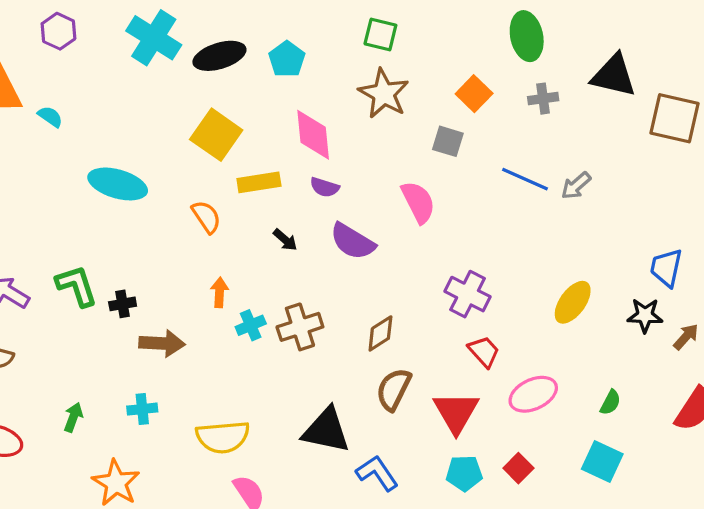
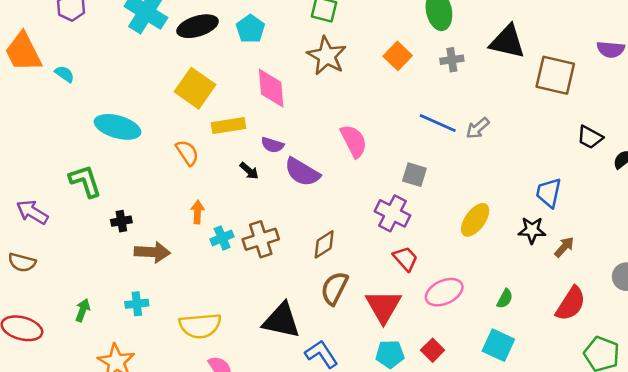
gray square: (448, 141) -> (414, 175), moved
purple semicircle: (325, 187) -> (272, 145), moved
green L-shape: (77, 286) -> (85, 181), moved

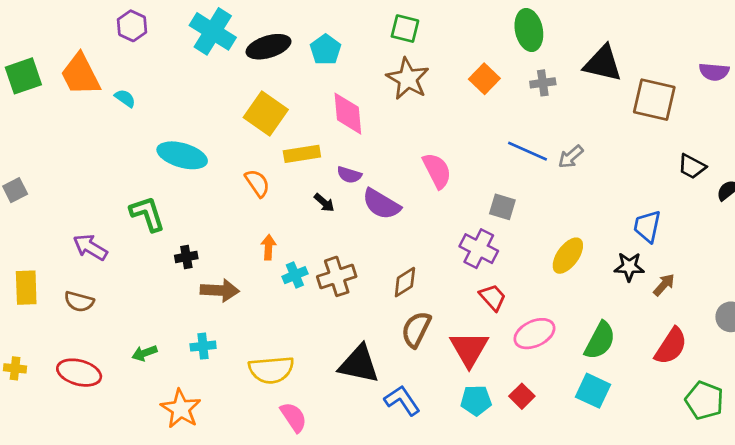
green semicircle: (505, 299) -> (600, 341), size x1.8
green arrow: (83, 310) -> (145, 353), turned -130

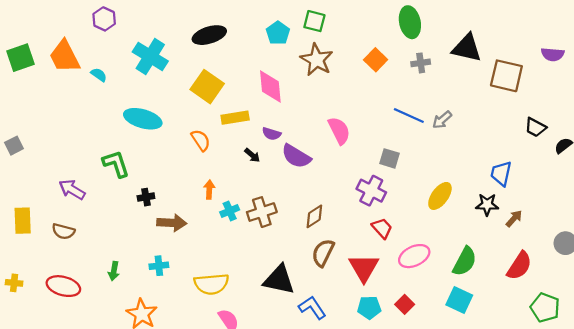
cyan cross: (213, 31) -> (150, 57), moved
cyan pentagon: (326, 49) -> (278, 33), moved
green arrow: (145, 353) -> (114, 271), turned -60

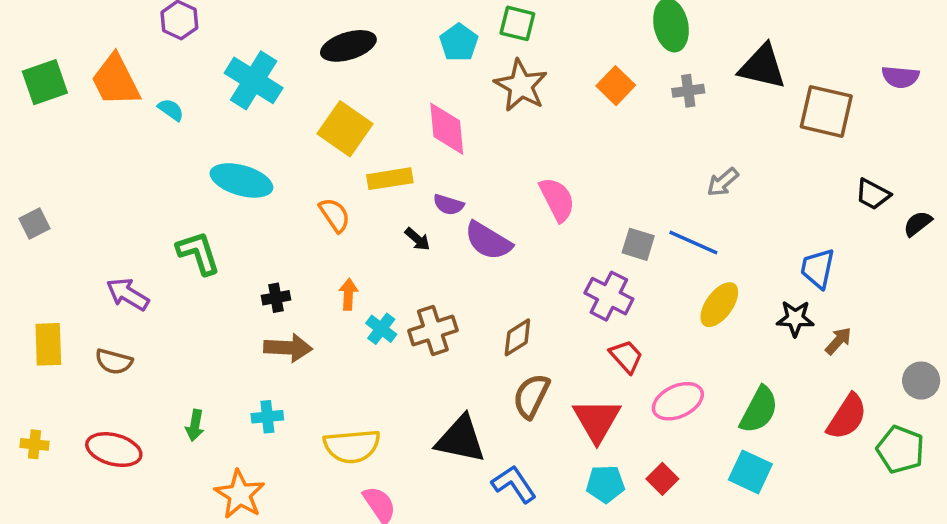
blue line: (409, 116) -> (693, 243), moved
black cross: (146, 197) -> (276, 298), moved
cyan cross: (230, 211) -> (381, 329), turned -30
green pentagon: (545, 308) -> (900, 450), moved

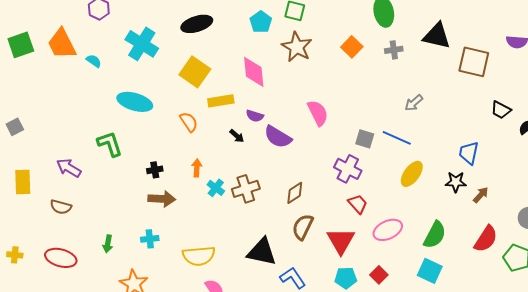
yellow rectangle: (48, 344) -> (23, 182), moved

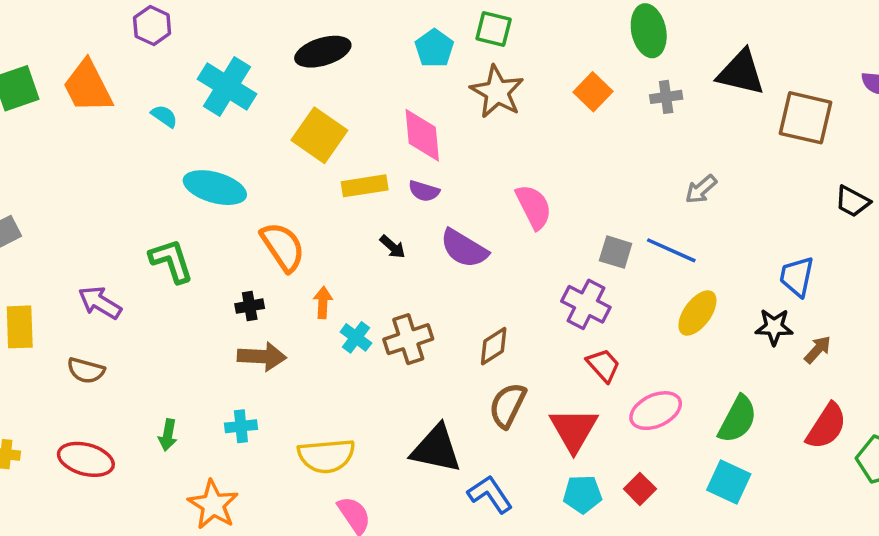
cyan semicircle: (94, 61) -> (164, 116), moved
purple semicircle: (255, 116) -> (424, 191), moved
orange semicircle: (189, 122) -> (283, 247), moved, size x1.4

